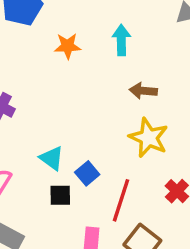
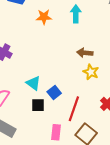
brown arrow: (143, 91) -> (85, 53), moved
yellow star: (149, 138) -> (91, 72), size x0.7

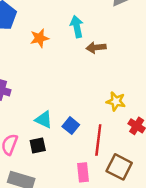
brown arrow: (85, 53) -> (96, 47), moved
yellow star: (91, 72) -> (116, 101), moved
black square: (38, 105) -> (38, 146), moved

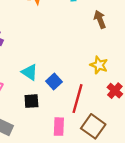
brown arrow: (96, 47) -> (100, 19), moved, turned 66
black square: (38, 146) -> (31, 101), moved

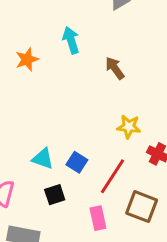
red line: (77, 99) -> (112, 176), turned 32

